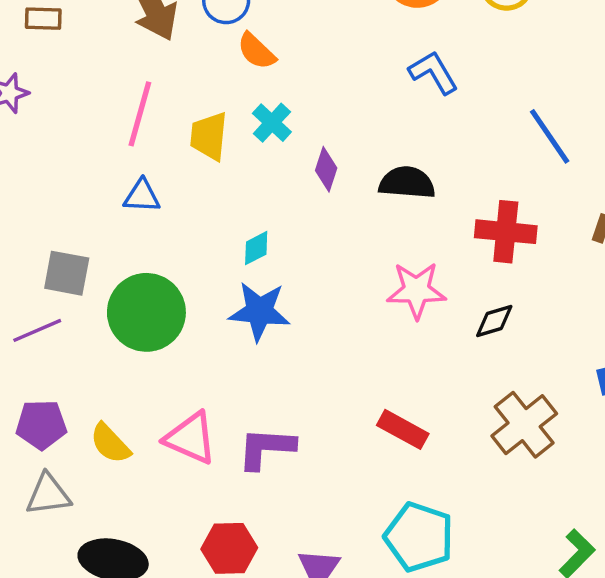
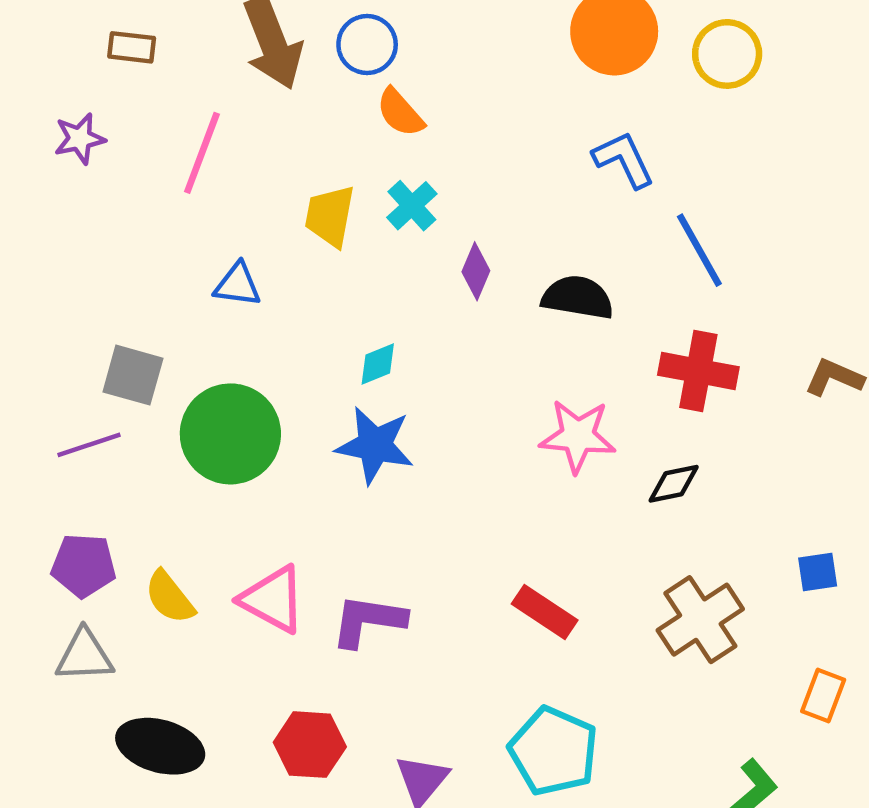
pink line: (140, 114) -> (202, 153), moved
blue line: (550, 136) -> (699, 250), moved

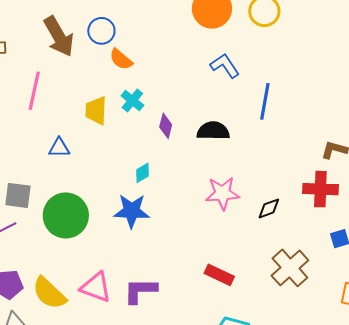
blue line: (699, 250) -> (265, 101), turned 48
cyan diamond: (378, 364) -> (142, 173), moved
red cross: (698, 371) -> (320, 189), moved
yellow semicircle: (170, 597) -> (49, 293), size x1.4

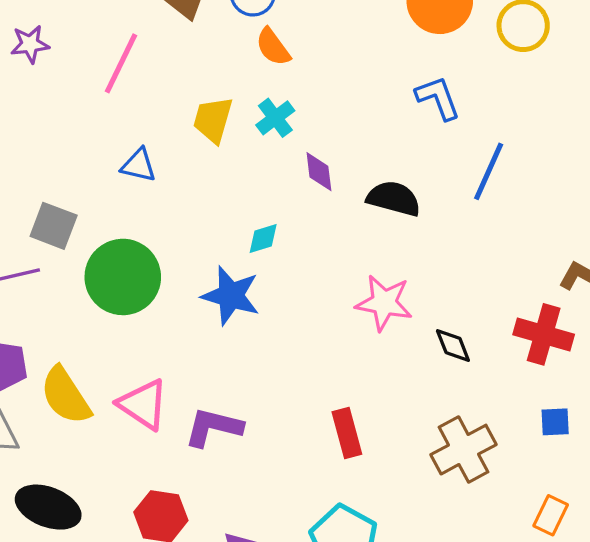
purple diamond: (166, 126) -> (319, 172), turned -35
black diamond: (269, 208) -> (453, 345), turned 75
red rectangle: (219, 275) -> (347, 433), turned 36

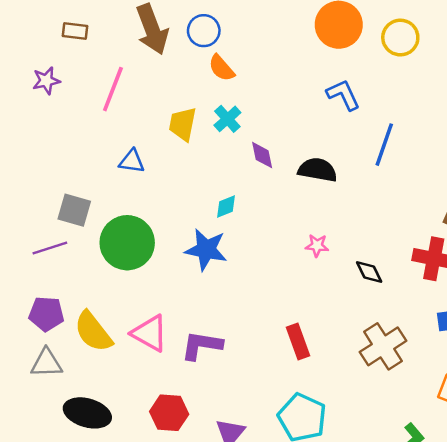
pink star: (384, 303) -> (317, 245), size x0.6

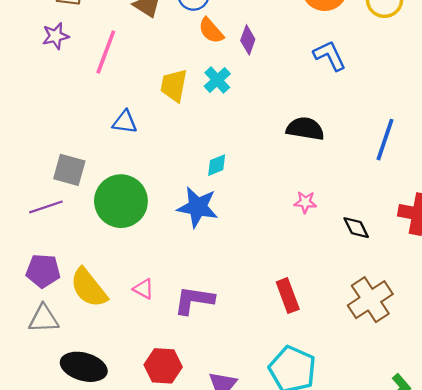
purple star: (46, 81) -> (56, 36), moved
blue line: (384, 145) -> (385, 140), moved
purple diamond: (262, 155) -> (248, 40), moved, turned 32
pink triangle: (150, 333) -> (143, 289), size x0.6

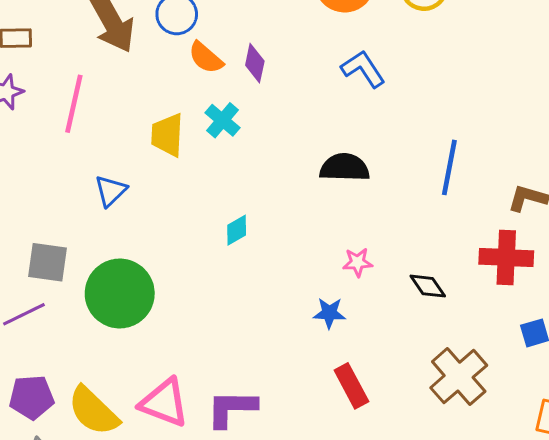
blue triangle: (125, 122) -> (111, 191), turned -44
blue star: (198, 207) -> (329, 313), moved, size x0.6
pink triangle: (143, 289) -> (164, 403), size x1.8

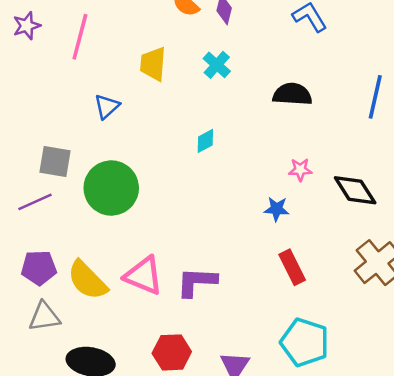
cyan cross: (223, 120) -> (217, 65), moved
black diamond: (428, 286) -> (355, 190), size x1.5

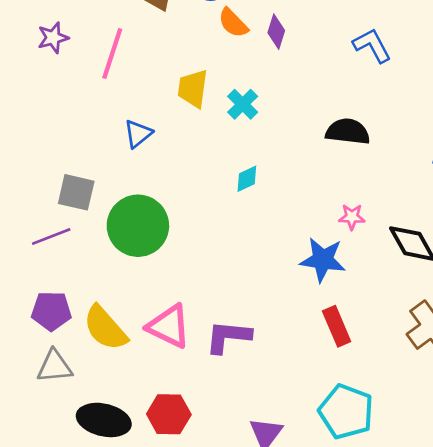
cyan cross: (217, 65) -> (243, 104), moved
blue star: (277, 209) -> (323, 260), size x1.6
red hexagon: (172, 352) -> (169, 414), moved

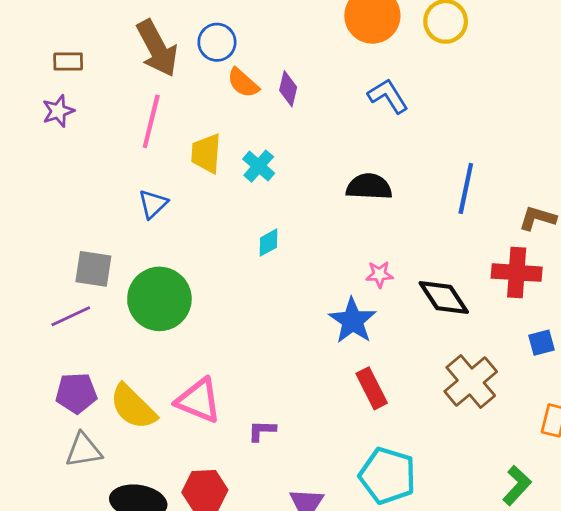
pink line: (112, 53) -> (151, 121), moved
blue star: (323, 260) -> (353, 321), turned 30
purple L-shape: (228, 337) -> (262, 431), moved, size x0.6

